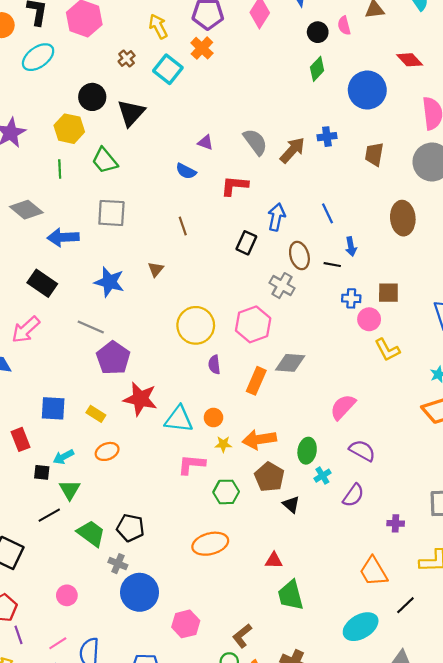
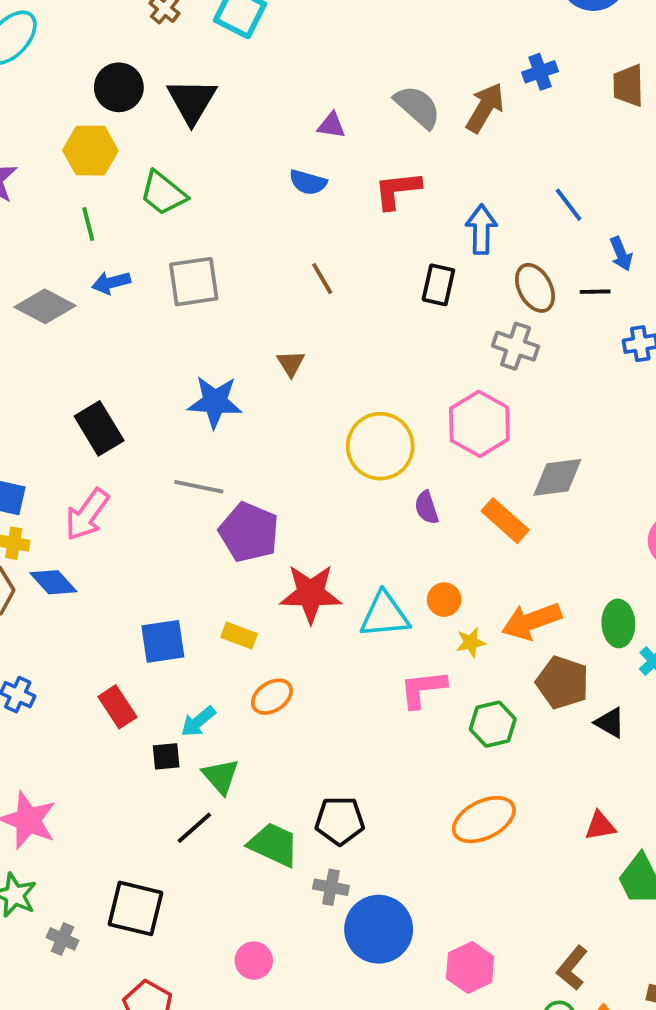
blue arrow: (63, 237) -> (111, 283), moved, size x0.7
black rectangle: (42, 283) -> (99, 428), turned 36
orange rectangle: (256, 381) -> (505, 521), turned -60

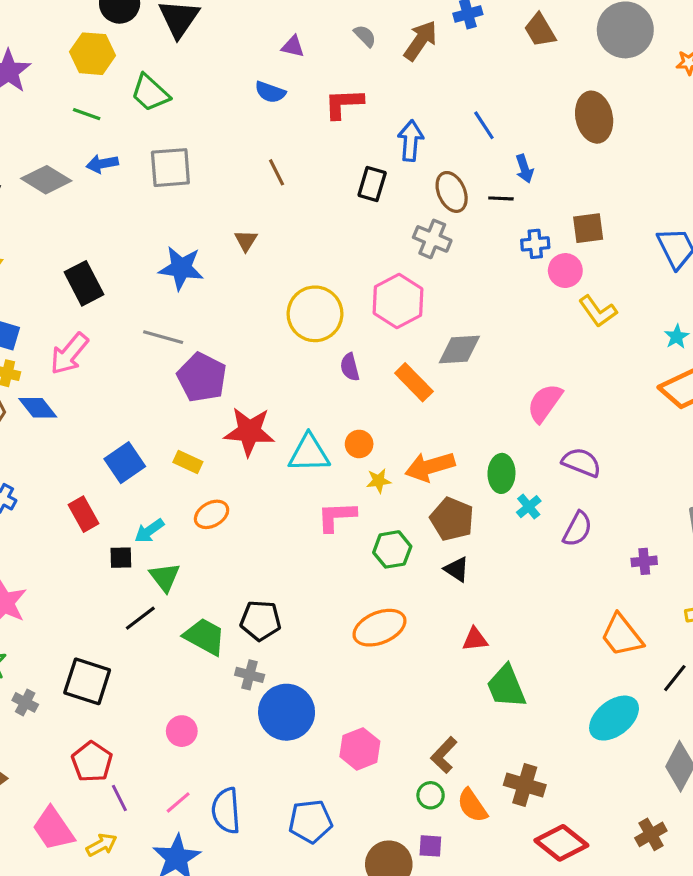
brown trapezoid: (628, 86) -> (540, 30), turned -33
gray semicircle: (418, 107) -> (365, 36), size x0.6
green line: (88, 224) -> (87, 114), turned -60
blue square: (163, 641) -> (125, 463), turned -30
black triangle: (610, 723) -> (457, 569), moved

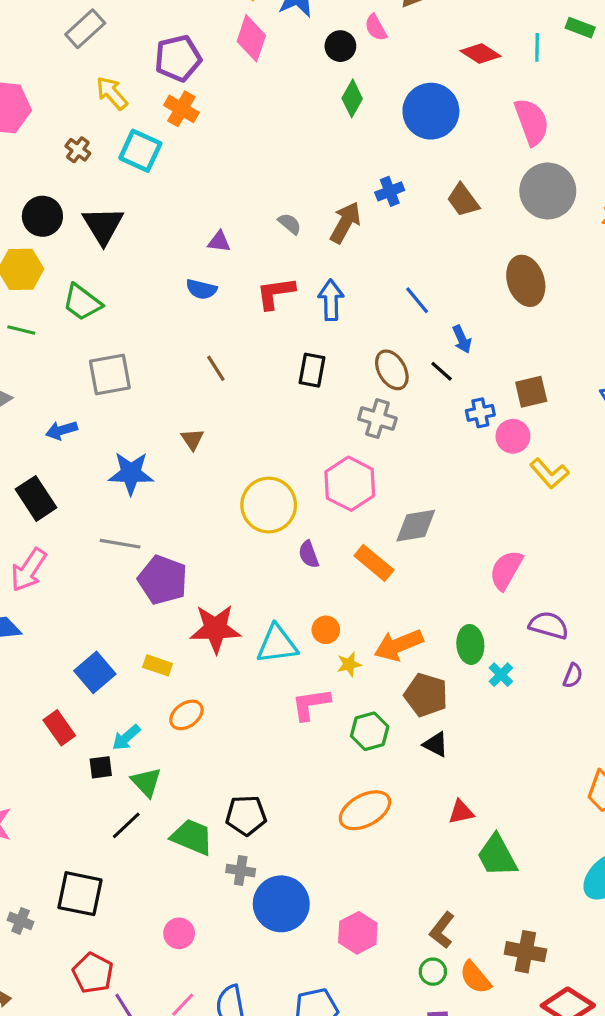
blue arrow: (411, 141) -> (331, 300), moved
blue arrow: (102, 164) -> (62, 430), moved
black line: (501, 198) -> (442, 371), turned 45
purple semicircle: (577, 529) -> (573, 676), moved, size x0.7

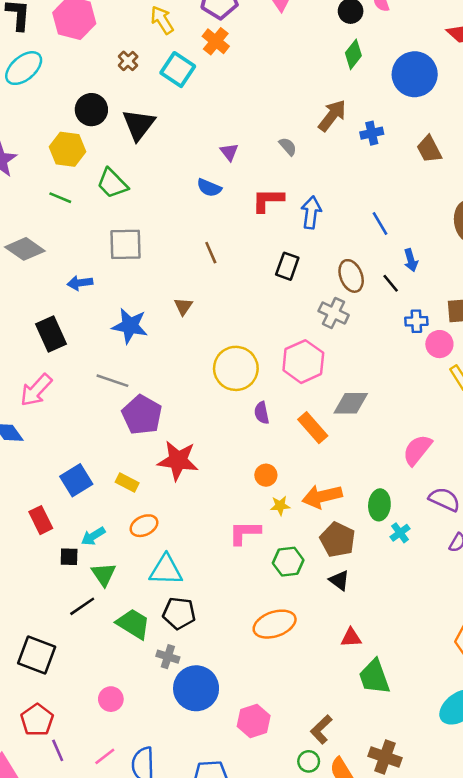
brown arrow: (345, 223) -> (332, 116), moved
purple triangle: (219, 242) -> (229, 152), turned 36
cyan triangle: (277, 644) -> (166, 570), moved

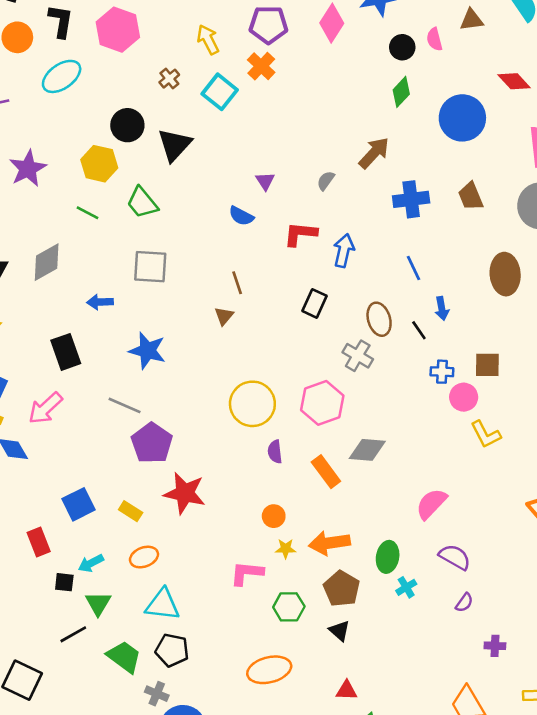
blue cross: (372, 133) -> (411, 199), moved, size x1.5
gray semicircle: (288, 146) -> (326, 181), turned -108
gray diamond: (25, 249) -> (47, 262), turned -69
brown triangle: (183, 306) -> (224, 316), moved

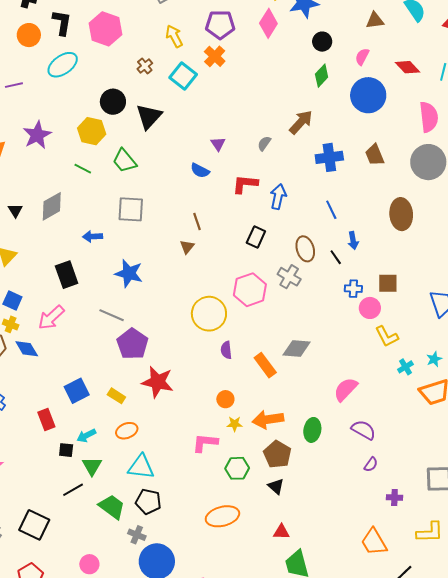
pink semicircle: (434, 39) -> (362, 57), moved, turned 42
pink hexagon: (322, 403) -> (250, 290), moved
cyan cross: (406, 587) -> (405, 367), moved

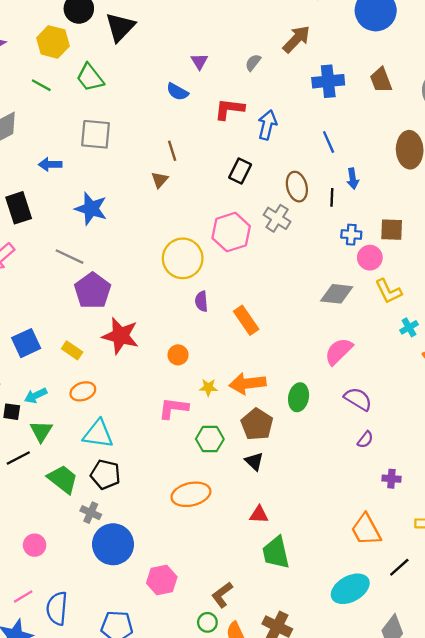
black line: (336, 257) -> (332, 197), turned 35
gray diamond: (297, 348) -> (337, 294), moved
orange circle: (225, 399) -> (178, 355), moved

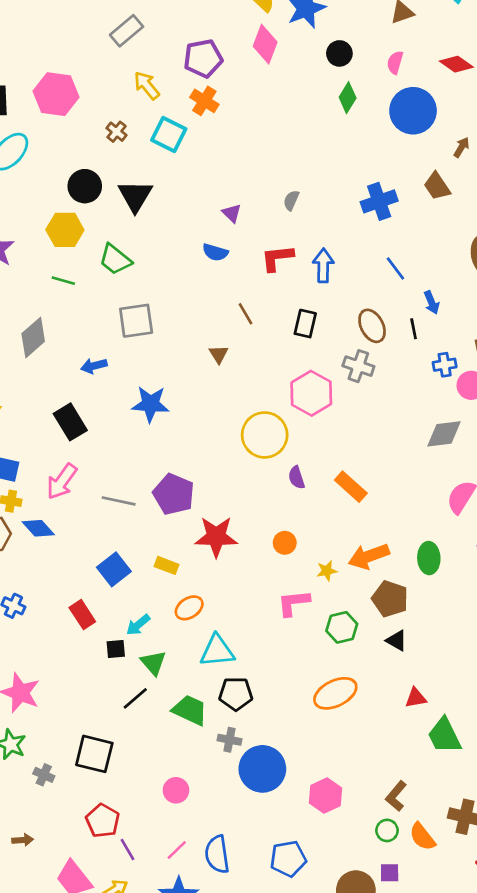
brown arrow: (297, 39) -> (461, 147), moved, size x0.6
brown line: (172, 151) -> (246, 314), moved
gray line: (69, 257) -> (119, 501), moved

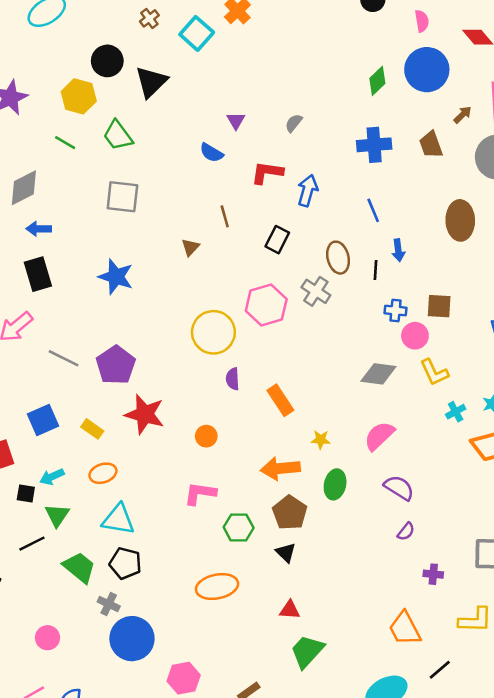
pink semicircle: (395, 62) -> (422, 21), turned 140
green diamond: (348, 98) -> (377, 81), moved
blue arrow: (94, 366) -> (39, 229), moved
yellow star: (327, 571) -> (321, 440), moved
green trapezoid: (444, 736) -> (307, 651), turned 54

